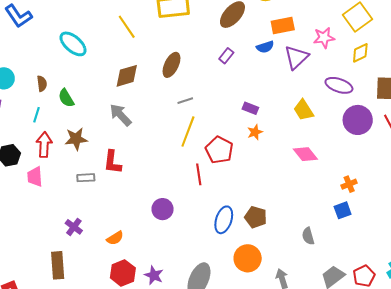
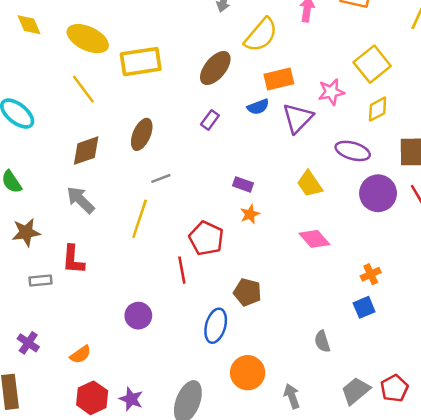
yellow line: (188, 132) -> (140, 219), moved
brown pentagon: (256, 217) -> (247, 292), moved

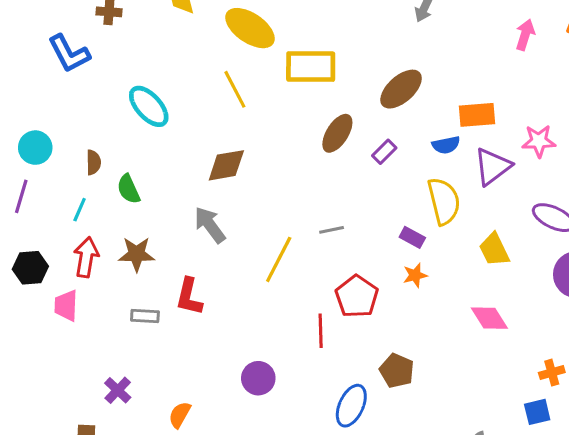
yellow semicircle: (261, 35) -> (444, 201), moved, turned -63
brown ellipse: (142, 134) -> (337, 133), moved
gray line: (161, 178) -> (332, 230), moved
orange semicircle: (80, 355) -> (180, 415), turned 145

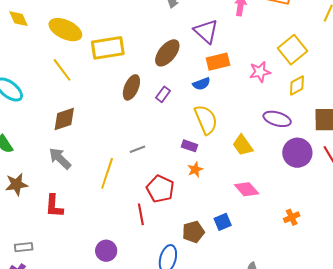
purple triangle: (493, 166) -> (206, 31), moved, turned -32
gray rectangle: (145, 316) -> (24, 247), moved
brown pentagon: (397, 371) -> (193, 232), turned -30
blue square: (537, 412) -> (223, 222), moved

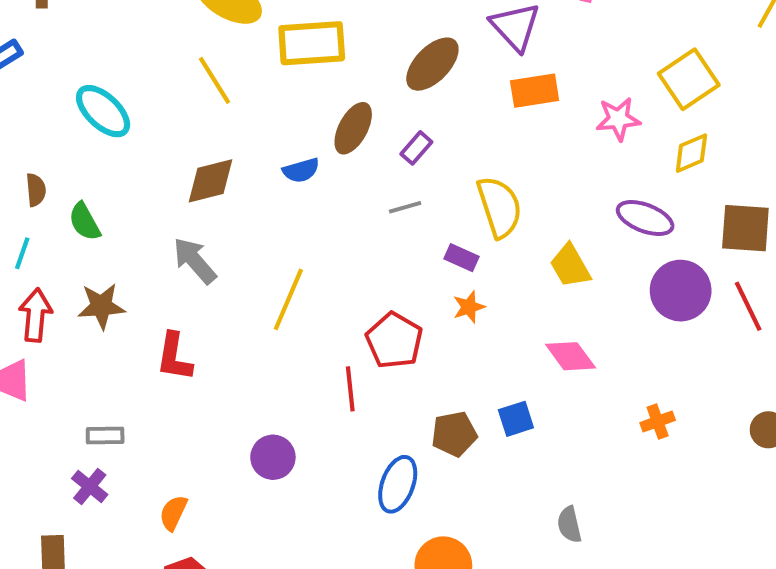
blue semicircle: (201, 84) -> (301, 170), moved
gray line: (138, 149) -> (405, 207), moved

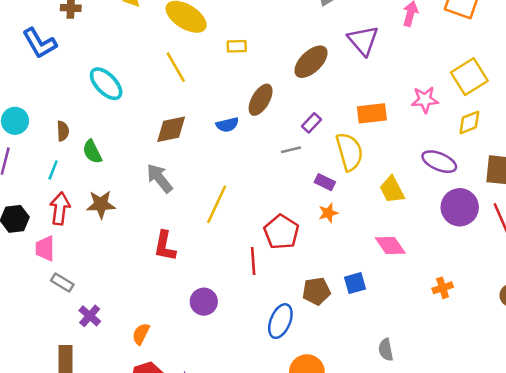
yellow rectangle: (312, 43) -> (237, 46), size x0.5
orange rectangle: (535, 91) -> (372, 113), moved
purple rectangle: (416, 148) -> (311, 123), moved
red L-shape: (174, 357) -> (165, 246), moved
gray rectangle: (105, 436) -> (62, 283), moved, turned 30

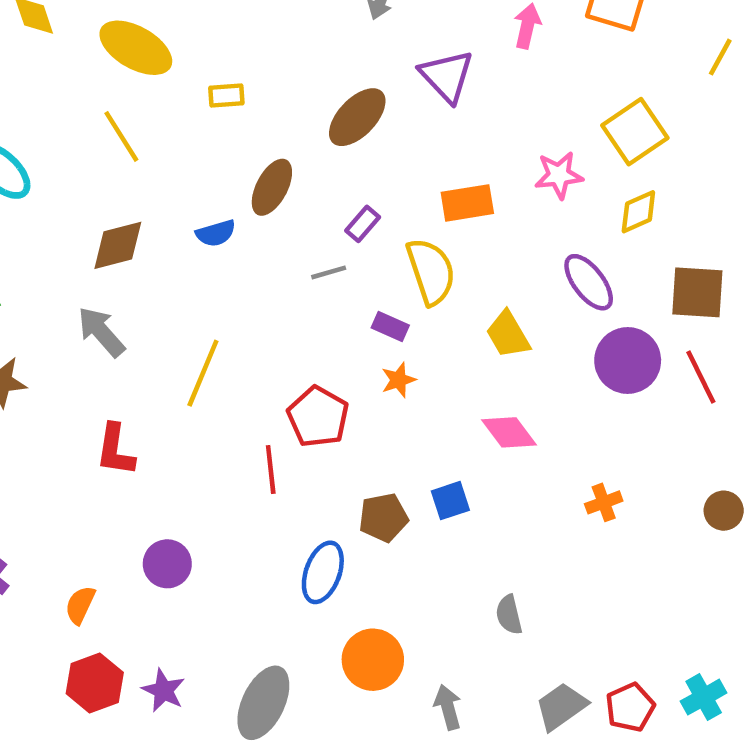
purple ellipse: (439, 162) -> (589, 282), turned 32
purple circle: (204, 302) -> (167, 564), moved

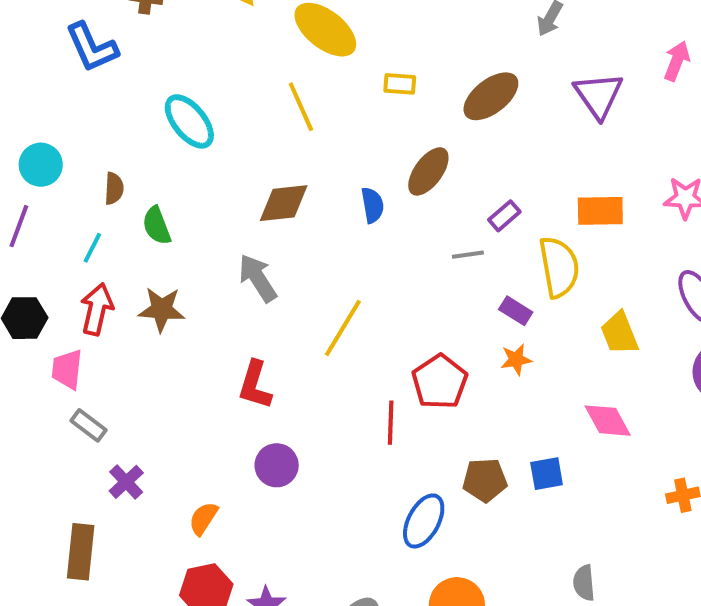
brown ellipse: (357, 117) -> (491, 96), moved
blue semicircle: (216, 233) -> (372, 205), turned -92
purple circle: (167, 564) -> (277, 465), moved

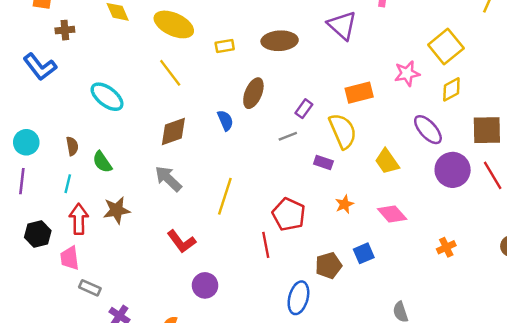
brown ellipse: (491, 96) -> (280, 41), turned 48
orange star: (516, 359) -> (344, 204), moved
red L-shape: (255, 385) -> (181, 241), turned -40

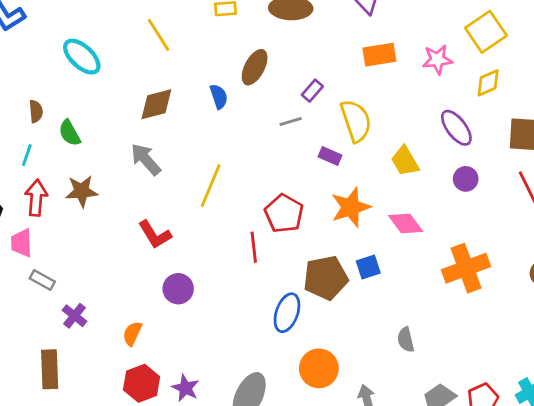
orange rectangle: (359, 93) -> (379, 55), moved
purple circle: (453, 170) -> (466, 179), moved, size x0.6
orange star: (344, 204) -> (351, 207), size x1.8
orange cross: (446, 247) -> (466, 268), size x2.0
brown pentagon: (329, 266) -> (326, 278), size x1.4

